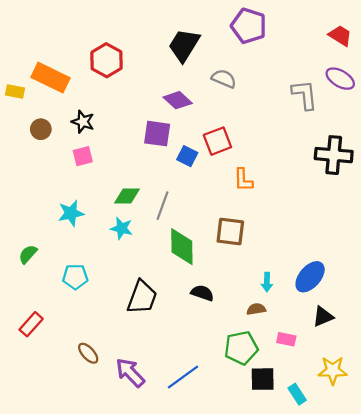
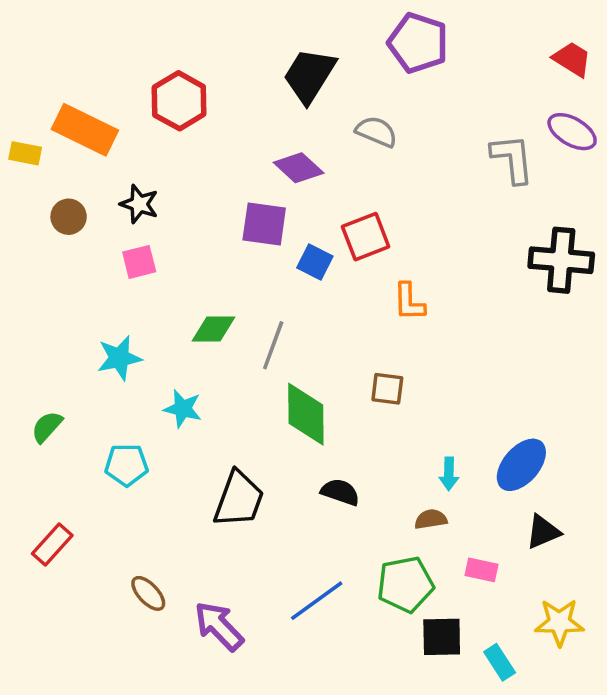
cyan star: (122, 228) -> (183, 409), moved
brown square: (230, 232) -> (387, 389), size x0.7
blue line: (183, 377) -> (317, 601), moved

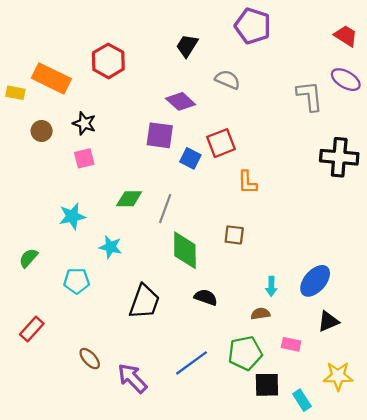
black trapezoid: (309, 75) -> (187, 46), size x0.7

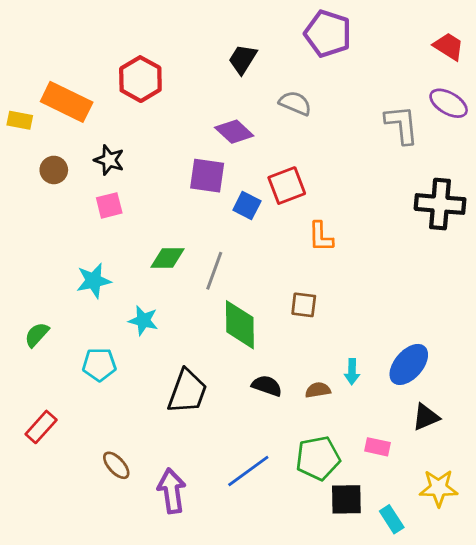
brown semicircle: (260, 314) -> (318, 390), moved
purple arrow: (132, 378) -> (172, 491), turned 36

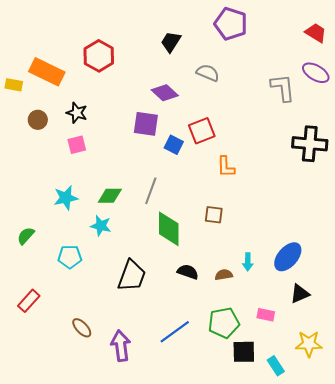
green diamond: (167, 258) -> (110, 196), moved

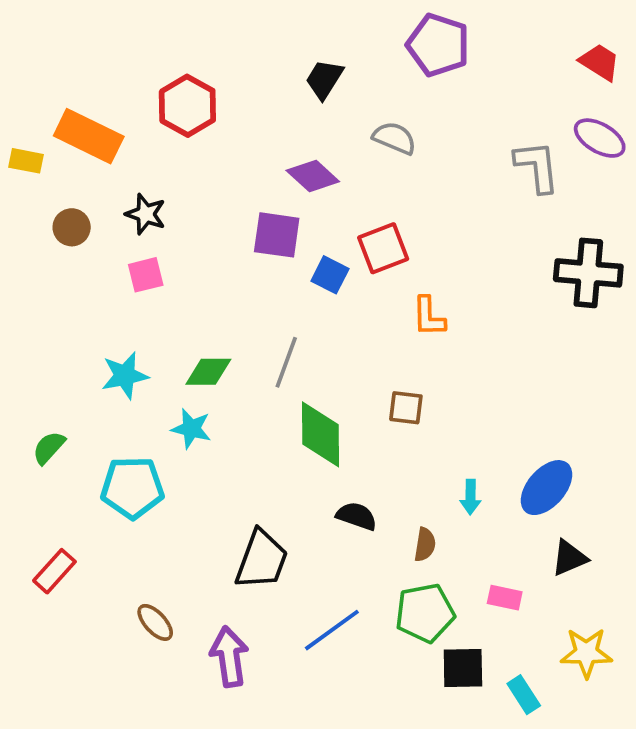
cyan pentagon: (70, 257) -> (132, 488), size x1.4
brown semicircle: (224, 275) -> (425, 545), moved, turned 108
black trapezoid: (132, 276) -> (262, 560), moved

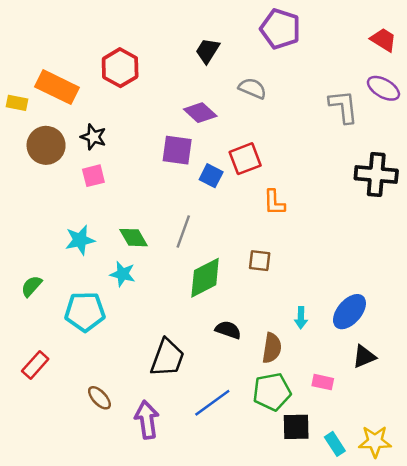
brown circle: (72, 227) -> (46, 145), size x1.6
green diamond: (208, 372) -> (133, 238), turned 60
green diamond: (320, 434) -> (205, 278), turned 63
brown semicircle: (425, 545) -> (272, 348), size x1.4
yellow star: (586, 653) -> (375, 441), moved

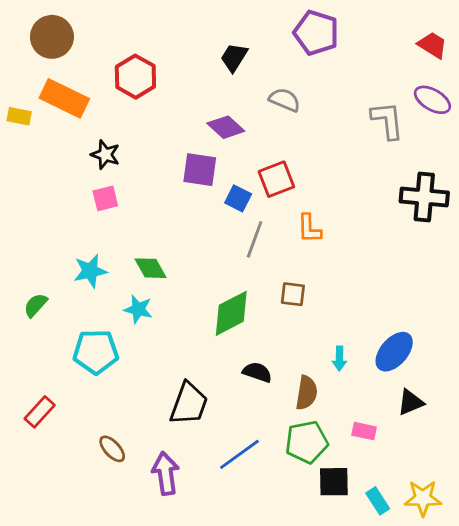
brown circle: (46, 145) -> (52, 37), moved
gray line: (183, 232) -> (255, 239), moved
green semicircle: (31, 286) -> (36, 305), moved

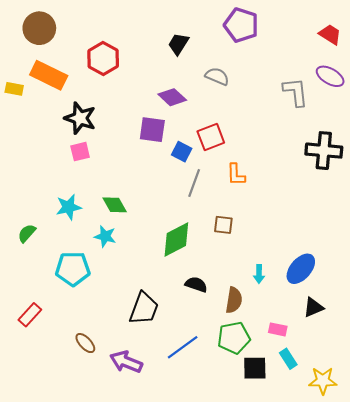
black star: (105, 155) -> (80, 118), size x1.4
purple arrow: (166, 473) -> (126, 362), turned -60
cyan rectangle: (378, 501) -> (288, 359), moved

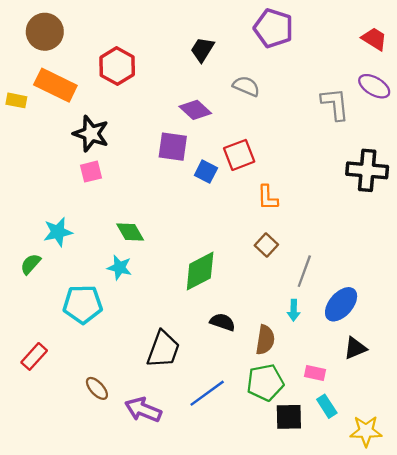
gray line: (194, 183) -> (304, 271), moved
cyan star: (69, 207) -> (58, 232), moved
brown square: (223, 225) -> (266, 245), moved, turned 36

